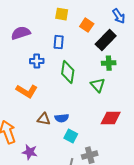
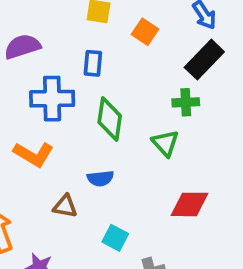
black rectangle: (106, 40) -> (204, 60), moved
blue cross: (37, 61) -> (52, 99), size x1.6
blue semicircle: (62, 118) -> (100, 178), moved

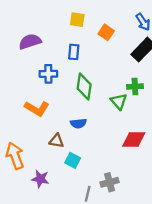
blue cross: (52, 99) -> (48, 74), size x0.7
green cross: (186, 102) -> (135, 87), moved
cyan square: (115, 238) -> (73, 160), moved

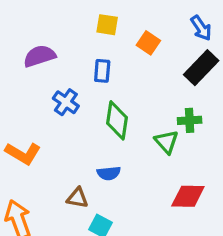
blue cross: (48, 74) -> (66, 102), turned 36
orange L-shape: (37, 108) -> (23, 153), moved

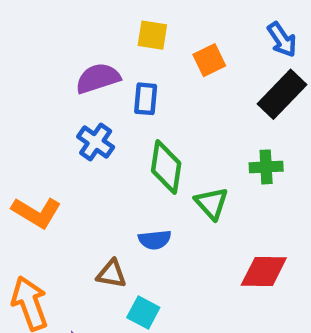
orange square: (148, 43) -> (209, 60), turned 30
purple semicircle: (39, 56) -> (98, 78), moved
green triangle: (166, 142) -> (212, 203), moved

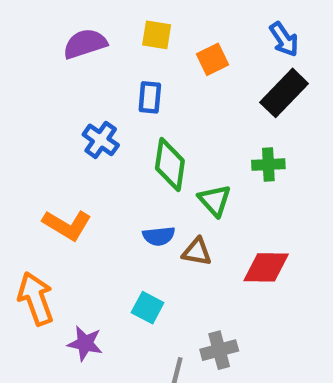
purple semicircle: (98, 78) -> (85, 44), moved
orange L-shape: (36, 212) -> (67, 225), moved
brown triangle: (112, 274) -> (197, 252), moved

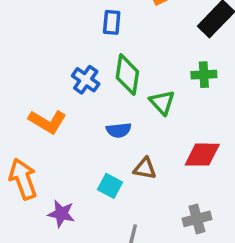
blue cross: (101, 140) -> (86, 80), moved
brown triangle: (197, 252) -> (145, 168), moved
gray cross: (219, 350) -> (197, 219), moved

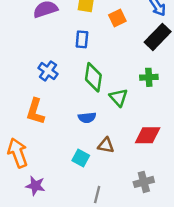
blue cross: (86, 80) -> (48, 71), moved
orange L-shape: (47, 122) -> (35, 111), turned 76
purple star: (61, 214) -> (35, 186), moved

